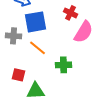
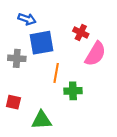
orange line: (38, 48) -> (56, 73), moved, turned 60
red square: (18, 75) -> (13, 102), moved

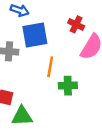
green triangle: (42, 120) -> (22, 116), moved

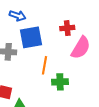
red cross: (76, 24) -> (67, 28), turned -32

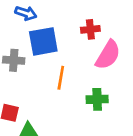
green cross: (60, 82) -> (97, 99), moved

